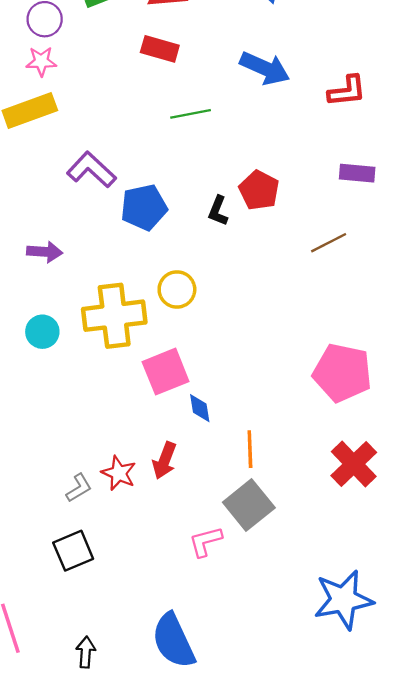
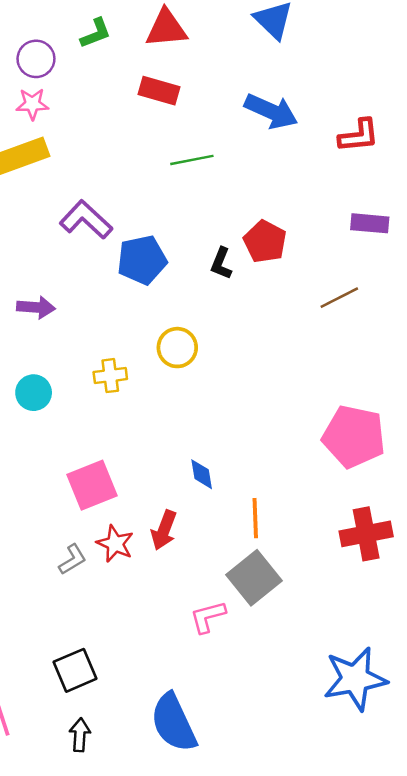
yellow cross: (114, 316) -> (110, 376), size x0.5
pink square: (166, 372) -> (92, 485), moved
red cross: (354, 464) -> (366, 534), turned 33
black square: (73, 551) -> (75, 670), moved

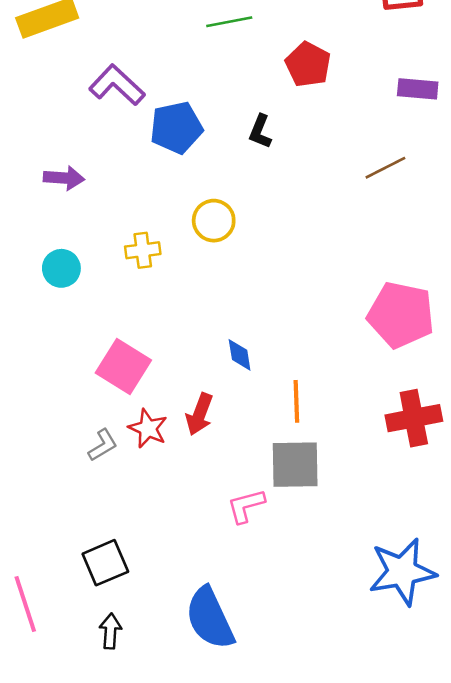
red pentagon: (265, 242) -> (308, 64), moved
pink square: (92, 485) -> (123, 366), turned -36
gray square: (254, 578) -> (295, 465), turned 38

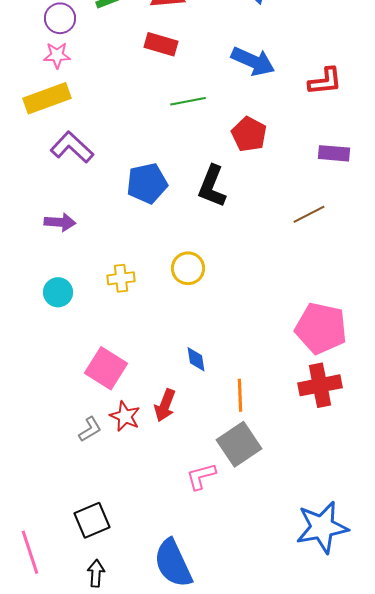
purple L-shape: (117, 85) -> (72, 147), moved
black L-shape: (260, 132) -> (212, 186), size x1.6
yellow circle: (214, 221) -> (188, 268), moved
red cross: (414, 418) -> (320, 385), moved
gray square: (295, 465) -> (239, 444), turned -33

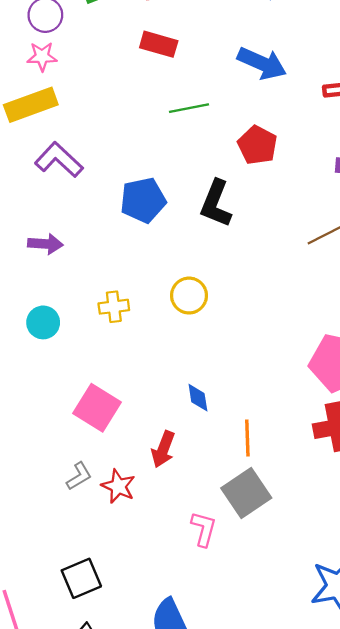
red star: (125, 416) -> (118, 486), moved
pink L-shape: (201, 476) -> (204, 529), turned 120

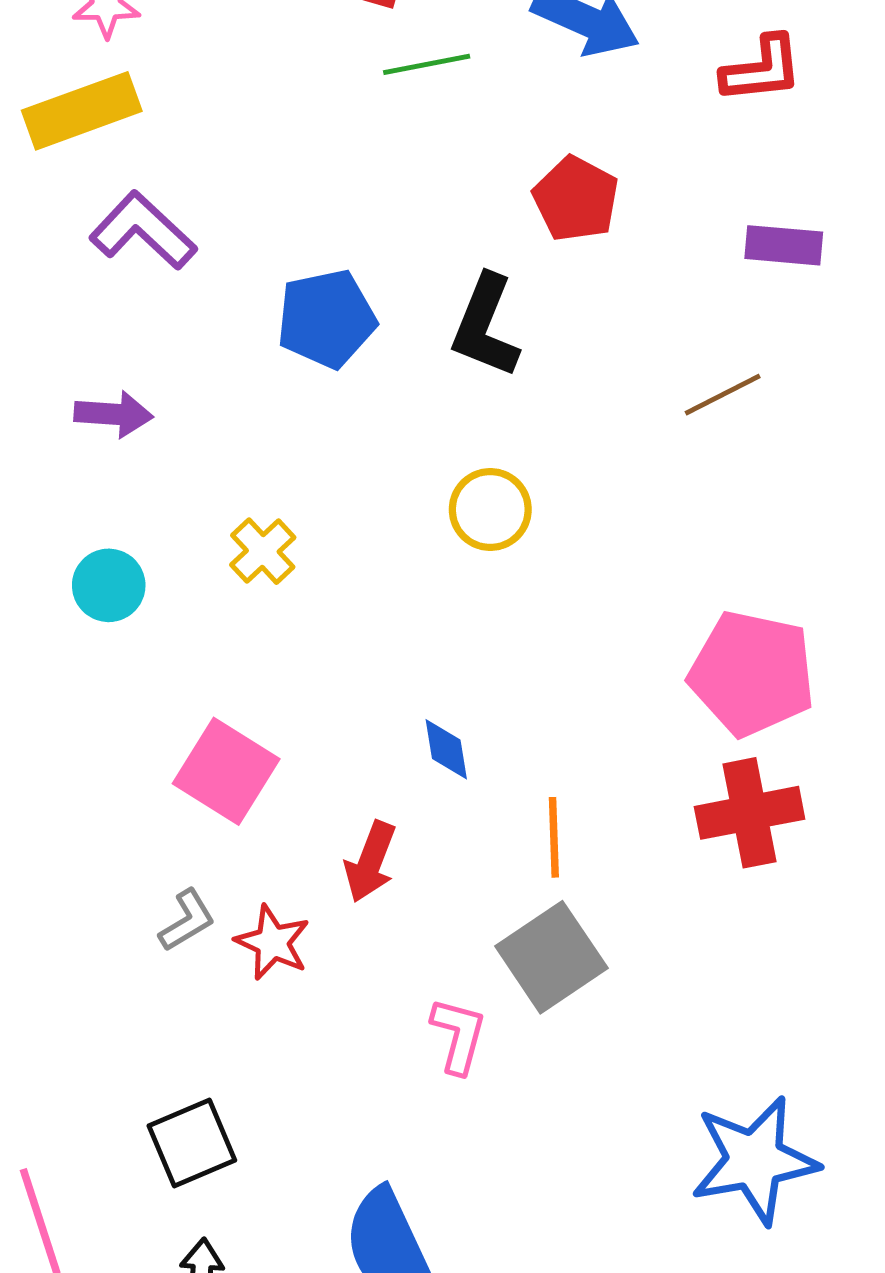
green line: (189, 108) -> (427, 64), moved
yellow circle: (189, 296) -> (490, 510), moved
yellow cross: (114, 307) -> (263, 551), turned -36

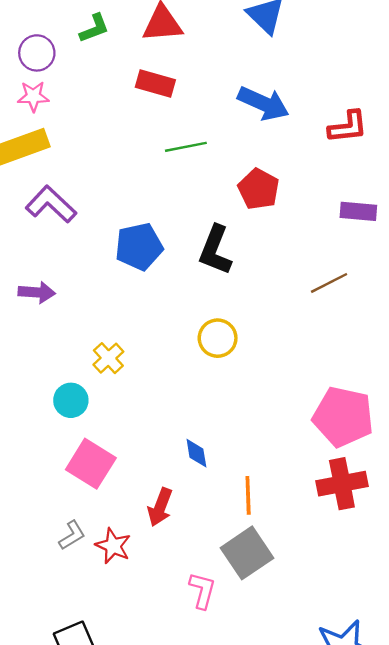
green line: (427, 64) -> (186, 147), moved
cyan circle: (109, 585) -> (71, 400), moved

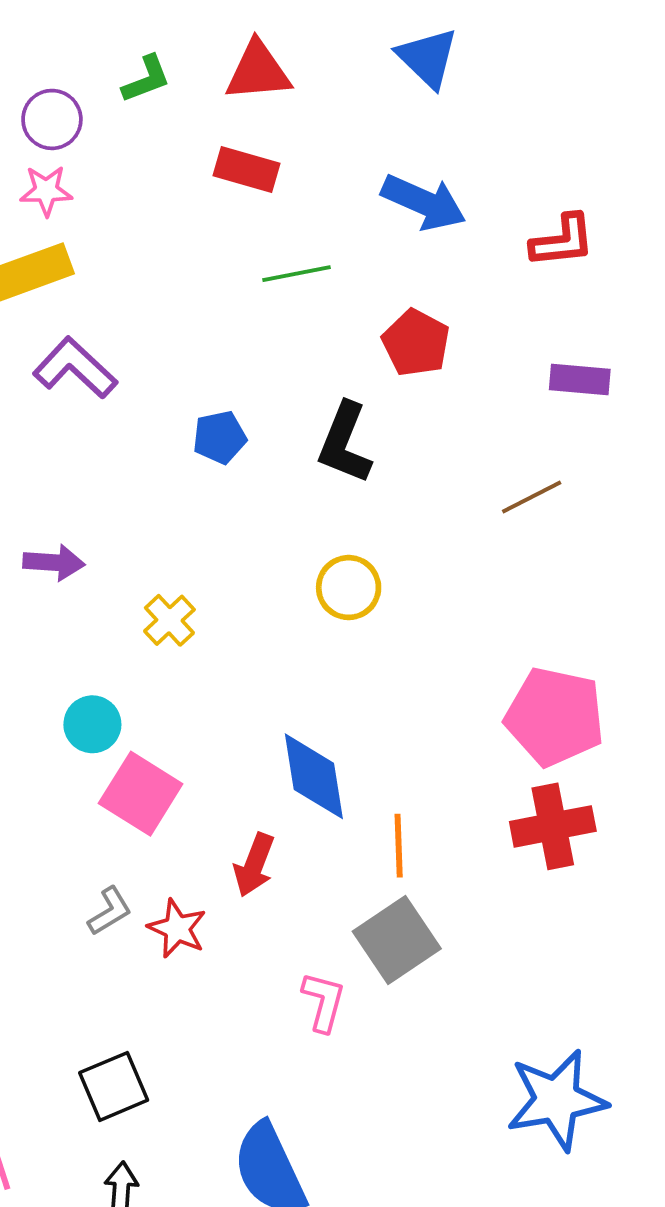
blue pentagon: (139, 247) -> (220, 437), size x0.7
purple arrow: (37, 292) -> (54, 562), moved
cyan circle: (71, 400) -> (92, 724), moved
blue diamond: (196, 453) -> (314, 776), size x1.8

